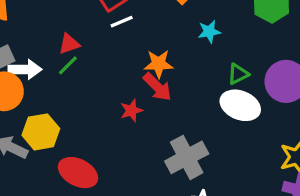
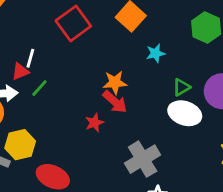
white line: (122, 22) -> (30, 58), moved, turned -48
red triangle: (69, 44) -> (20, 72), moved

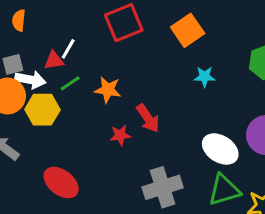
orange star: (115, 82) -> (108, 90), moved
green triangle: (181, 87) -> (224, 190), moved, size x1.6
yellow hexagon: (20, 145) -> (42, 110), moved

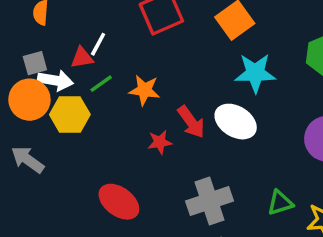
cyan star: (205, 77) -> (255, 73), size x1.6
white ellipse: (220, 149) -> (236, 122), moved
red ellipse: (61, 183) -> (119, 202), moved
green triangle: (224, 190) -> (280, 203), size x0.7

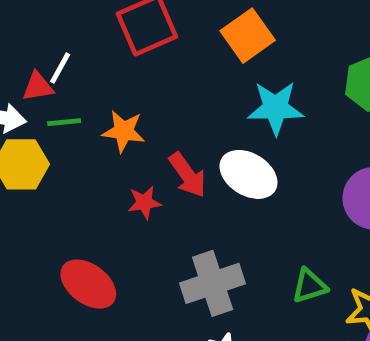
green line: (101, 84) -> (64, 122), turned 30

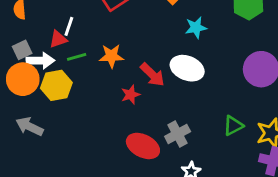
cyan star: (276, 108) -> (196, 27), size x0.7
gray cross: (213, 283) -> (178, 134), size x0.7
red ellipse: (88, 284) -> (143, 146), moved

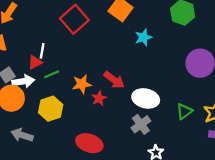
orange star: (111, 56) -> (82, 84), moved
white ellipse: (187, 68) -> (146, 98), moved
yellow hexagon: (56, 85) -> (51, 109), moved
red ellipse: (143, 146) -> (89, 143), moved

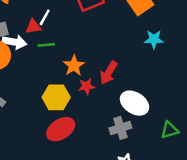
red arrow: (114, 80) -> (109, 73), turned 65
orange star: (82, 84) -> (74, 66), turned 30
yellow hexagon: (51, 109) -> (56, 97), moved
red ellipse: (89, 143) -> (61, 129), turned -70

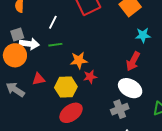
red triangle: (33, 27) -> (39, 79), moved
orange star: (74, 66) -> (79, 60), turned 30
red arrow: (109, 73) -> (133, 61), moved

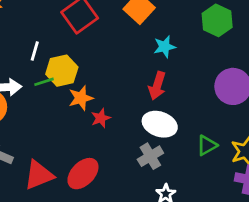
red triangle: (39, 79) -> (39, 175), moved, size x1.6
yellow hexagon: (66, 87) -> (62, 71), moved

